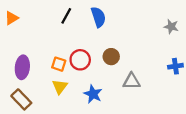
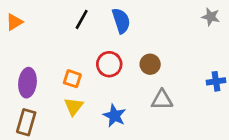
gray star: (171, 27) -> (211, 17), moved
brown circle: (111, 57) -> (150, 64), moved
red circle: (80, 60) -> (109, 64), moved
brown rectangle: (21, 99) -> (26, 122), turned 60

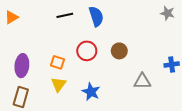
black line: (82, 19) -> (65, 15), turned 49
gray triangle: (162, 100) -> (142, 81), moved

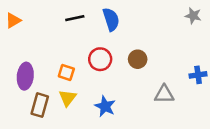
brown rectangle: (21, 97) -> (40, 105), moved

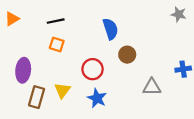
black line: (75, 18) -> (56, 21), moved
blue semicircle: (111, 19) -> (110, 29), moved
red circle: (100, 59) -> (93, 69), moved
orange square: (66, 72) -> (57, 45), moved

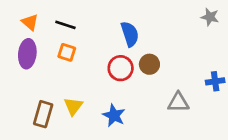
orange triangle: (12, 19) -> (30, 22), moved, turned -48
black line: (56, 21) -> (65, 25), turned 30
red circle: (93, 69) -> (121, 68), moved
purple ellipse: (23, 70) -> (27, 54), moved

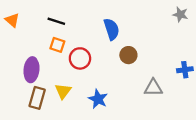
orange triangle: (30, 22) -> (12, 20), moved
purple ellipse: (27, 54) -> (31, 70), moved
red circle: (121, 68) -> (80, 58), moved

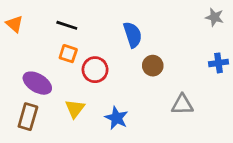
purple ellipse: (31, 70) -> (37, 83), turned -65
blue cross: (185, 70) -> (219, 63), moved
brown rectangle: (37, 98) -> (28, 117), moved

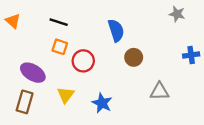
gray star: (214, 17) -> (177, 14), moved

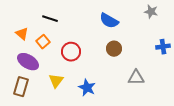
orange triangle: (13, 21) -> (22, 34), moved
blue semicircle: (116, 30) -> (109, 21), moved, turned 138
orange square: (60, 47) -> (43, 42), moved, turned 32

